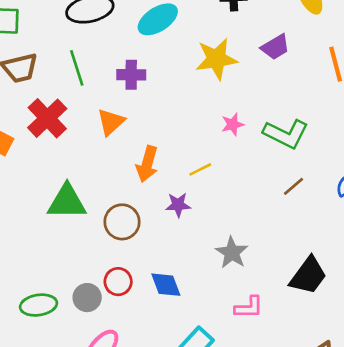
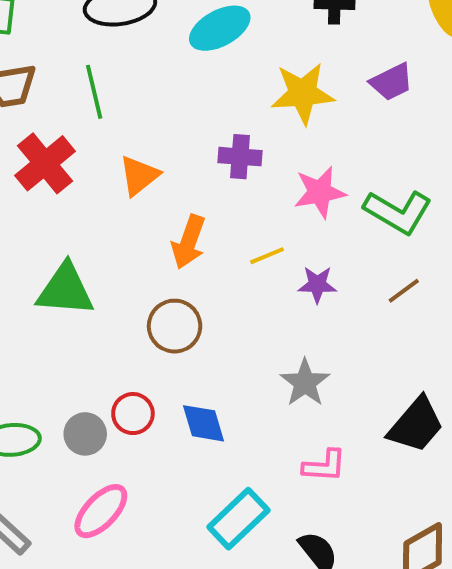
purple cross: (131, 75) -> (240, 157), moved
pink star: (233, 124) -> (320, 192), size x1.5
purple star: (178, 205) -> (317, 285), moved
brown circle: (122, 222) -> (175, 326), moved

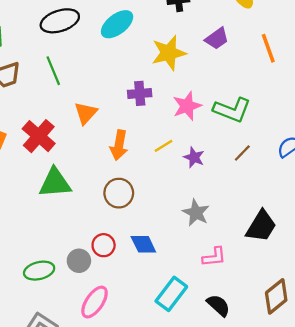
red cross: (45, 163) -> (39, 136), moved
purple star: (317, 285) -> (194, 157), turned 30

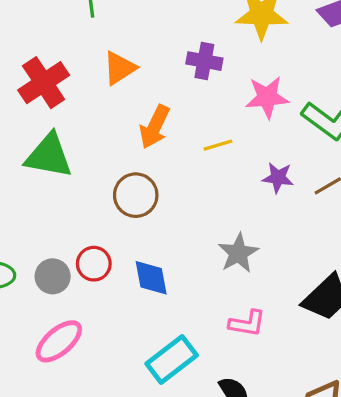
purple star: (194, 157) -> (278, 178), moved, turned -30

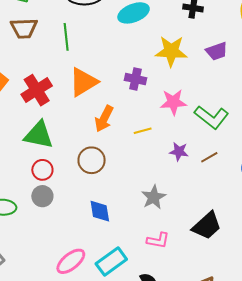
orange triangle: (120, 68) -> (83, 82), size x1.4
red circle: (94, 264) -> (42, 170), moved
gray circle: (53, 276) -> (42, 196), moved
pink ellipse: (59, 341) -> (71, 261), moved

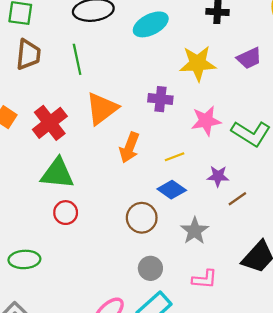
brown trapezoid: (24, 28) -> (28, 54), turned -76
brown line: (209, 157) -> (237, 199), moved
brown circle: (92, 160) -> (142, 218), moved
gray circle: (42, 196) -> (150, 268), moved
blue diamond: (100, 211) -> (172, 190), moved, turned -40

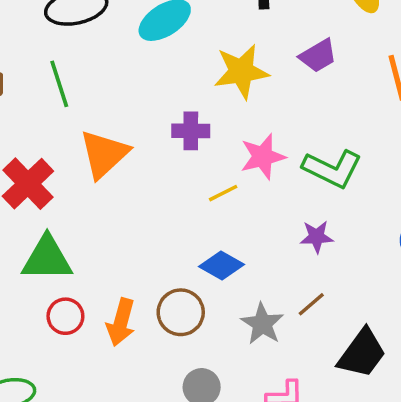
orange arrow: (129, 148) -> (121, 322), moved
yellow line: (175, 157) -> (223, 193), moved
purple star: (218, 176) -> (317, 237), moved
brown line: (237, 199) -> (311, 304), moved

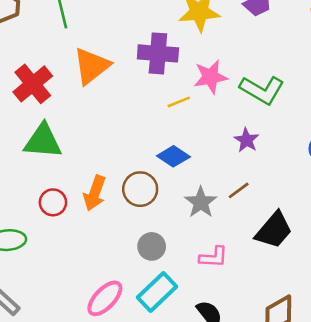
purple cross: (191, 131) -> (158, 53), size x1.4
purple star: (317, 237) -> (246, 140), turned 30
red circle: (65, 316) -> (53, 202), moved

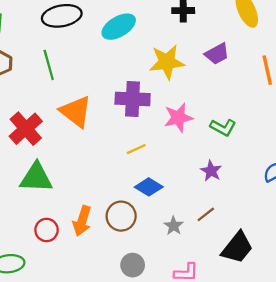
orange triangle: (92, 66) -> (76, 112), turned -42
green L-shape: (262, 90) -> (223, 127), size x0.7
yellow line: (179, 102) -> (136, 149), moved
gray star: (201, 202) -> (174, 226), size x0.7

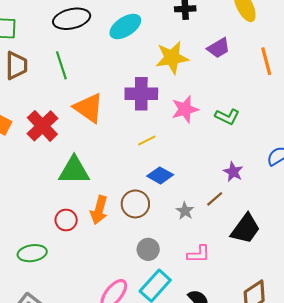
purple star: (211, 171) -> (233, 172), moved
green triangle: (36, 178) -> (74, 170), moved

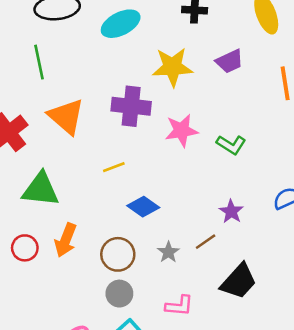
yellow line: (147, 141) -> (114, 167), moved
brown circle: (135, 204) -> (118, 254), moved

